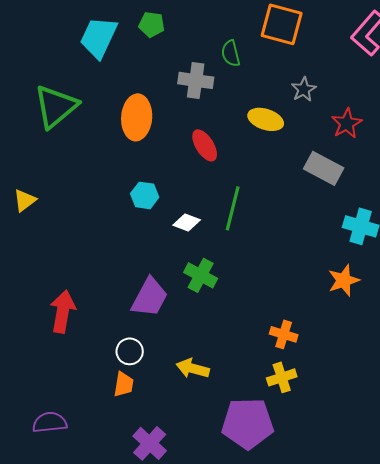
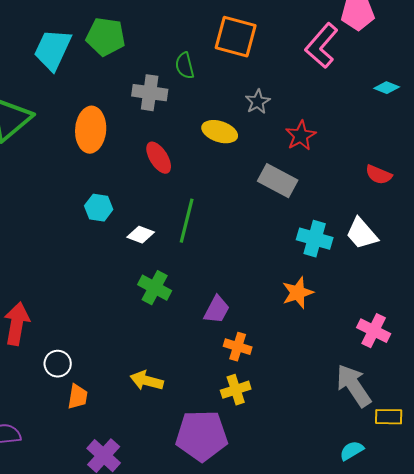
green pentagon: (152, 24) -> (106, 37), size x1.5
purple trapezoid: (150, 297) -> (217, 310), moved, size x0.7
white circle: (130, 351) -> (58, 364), moved

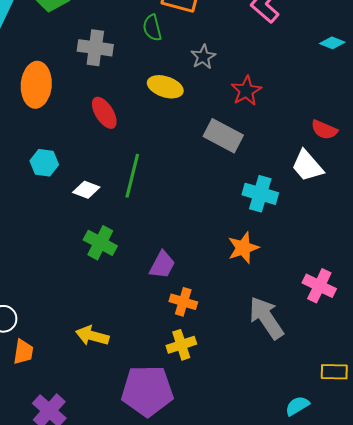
green semicircle: (185, 66) -> (152, 28), moved
white trapezoid: (362, 234) -> (307, 166), moved
gray arrow: (354, 386) -> (266, 318), moved

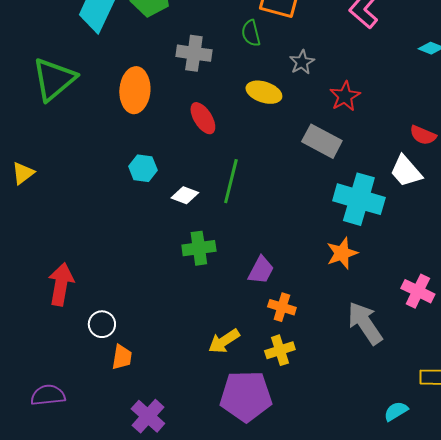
cyan cross: (260, 194) -> (359, 199), size x1.4
green cross: (100, 243) -> (199, 248), turned -36
yellow arrow: (92, 336) -> (224, 341), moved, turned -48

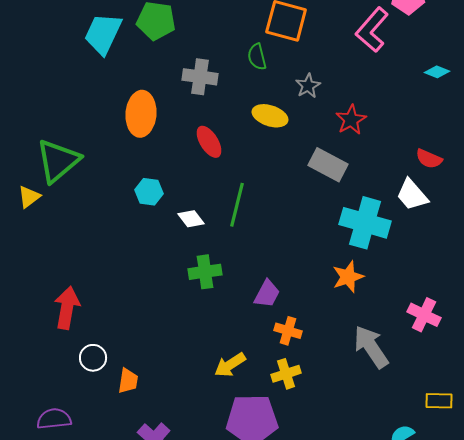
green triangle: (54, 79) -> (58, 161), moved
white diamond: (185, 195) -> (191, 219), turned 32
white circle: (102, 324) -> (93, 358), moved

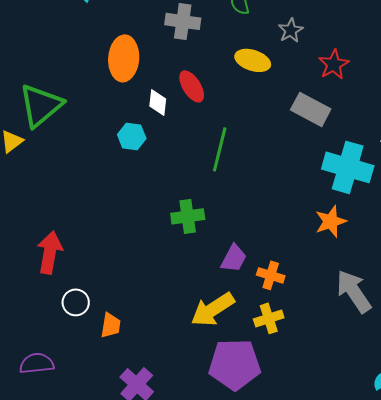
white diamond: (191, 219) -> (158, 102), moved, turned 44
purple trapezoid: (267, 294) -> (234, 258), moved
yellow arrow: (230, 365) -> (213, 309), size x1.4

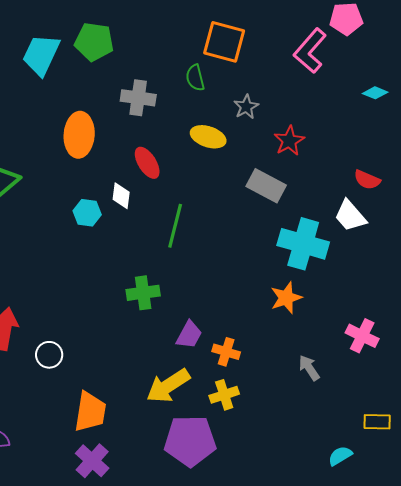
white diamond: (158, 102) -> (121, 196), moved
gray arrow: (354, 291) -> (309, 368), size x0.6
white circle: (76, 302) -> (49, 355), moved
orange trapezoid: (111, 325) -> (90, 412), moved, size x1.6

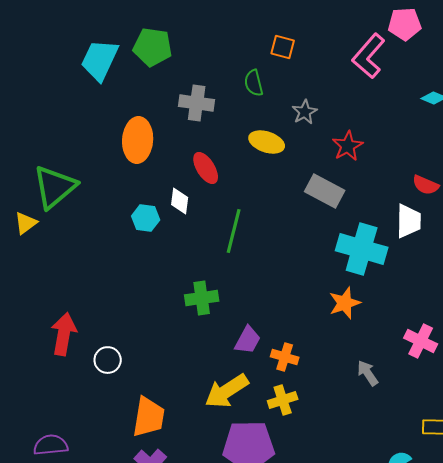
orange square: (224, 42) -> (283, 47), size x0.6
white trapezoid: (350, 216) -> (409, 221), turned -138

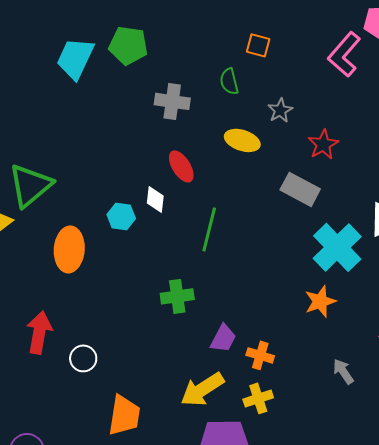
orange ellipse: (138, 140) -> (69, 249), moved
cyan cross: (362, 249) -> (337, 247), turned 30

